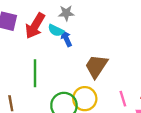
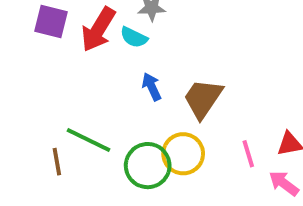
blue arrow: (66, 39) -> (152, 87), moved
green line: (35, 73) -> (88, 140), moved, turned -64

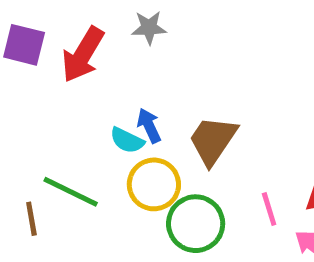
cyan semicircle: (134, 37) -> (127, 140), moved
yellow circle: (183, 154) -> (154, 184), moved
green circle: (148, 166) -> (196, 224), moved

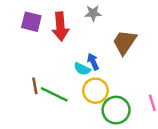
red arrow: (83, 55) -> (60, 27), turned -36
brown trapezoid: (213, 140) -> (125, 42), moved
brown line: (31, 219) -> (35, 86), moved

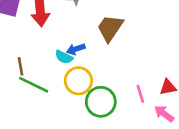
blue arrow: (93, 62) -> (76, 49), turned -84
brown line: (35, 86) -> (20, 66), moved

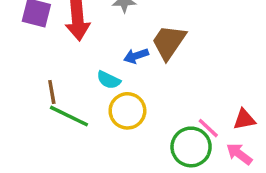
blue arrow: (76, 49) -> (136, 56), moved
pink line: (140, 94) -> (208, 128), turned -30
green circle: (101, 102) -> (191, 147), moved

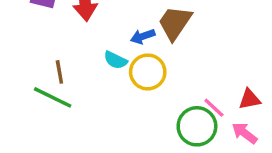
yellow circle: (127, 111) -> (148, 72), moved
green line: (69, 116) -> (53, 97), moved

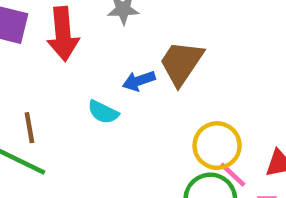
yellow circle: (148, 72) -> (217, 146), moved

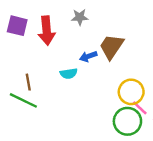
cyan semicircle: (103, 112) -> (69, 74), turned -35

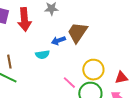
pink line: (140, 108) -> (69, 83), moved

